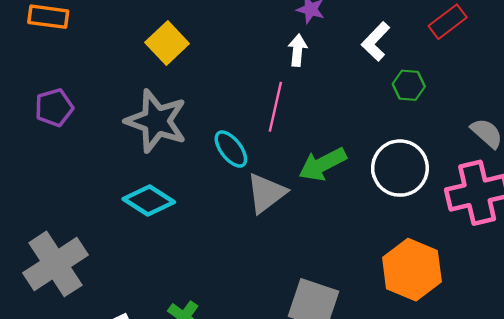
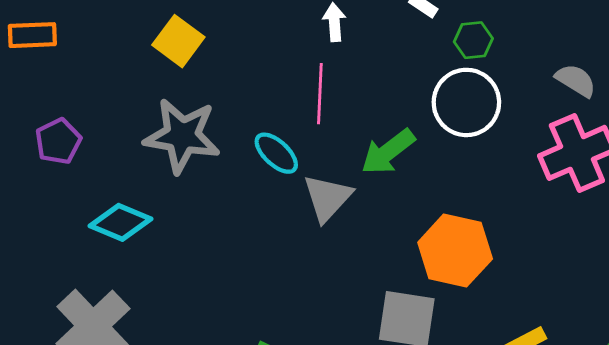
white circle: (400, 168) -> (466, 102), moved
cyan diamond: (149, 200) -> (120, 222), moved
orange hexagon: (412, 270) -> (455, 251), moved

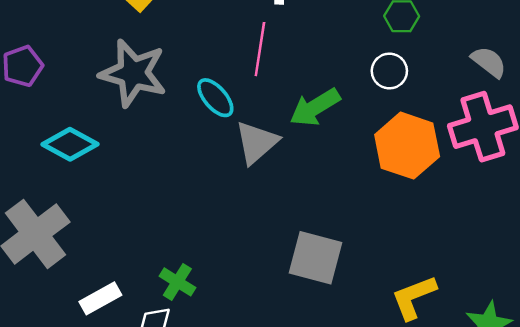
white circle: (466, 102) -> (389, 71), size x0.6
orange hexagon: (455, 251) -> (407, 146), moved

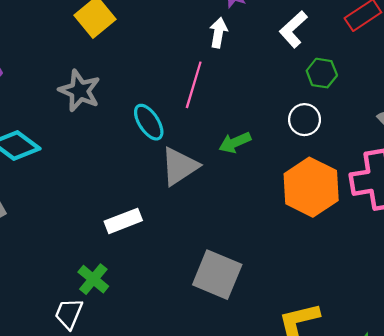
gray star: (133, 73) -> (80, 91), size x0.7
green arrow: (315, 107) -> (235, 143), size x0.7
white rectangle: (100, 298) -> (123, 221), moved

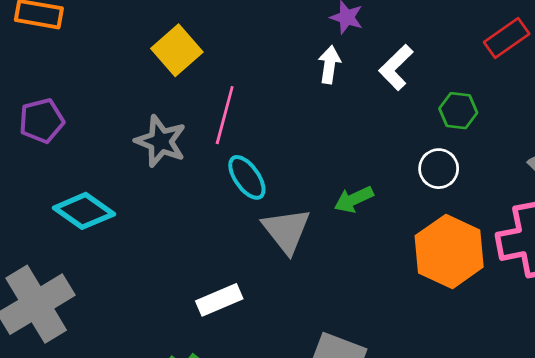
white L-shape: (293, 29) -> (396, 67), moved
pink line: (194, 85) -> (225, 115), moved
gray triangle: (179, 166) -> (286, 231), turned -33

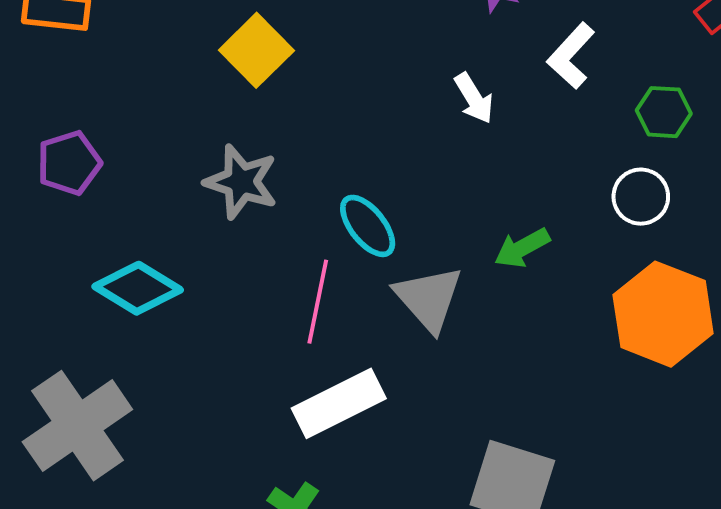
white arrow: (329, 65) -> (474, 98), moved, turned 144
pink line: (225, 115) -> (318, 302), moved
white rectangle: (219, 300) -> (339, 403), size x1.4

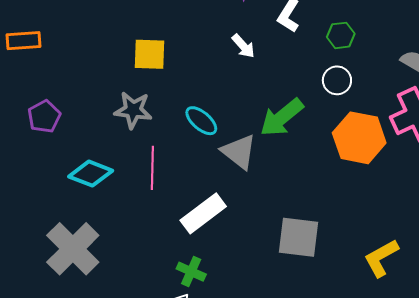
yellow square: (256, 50) -> (150, 54), moved, turned -33
green arrow: (522, 248) -> (282, 117), size x1.6
pink line: (318, 302) -> (152, 168), moved

